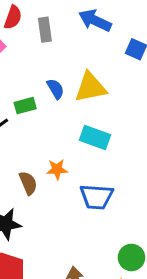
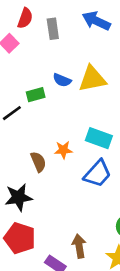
blue semicircle: (55, 89) -> (62, 80), turned 144
cyan rectangle: (95, 137) -> (99, 138), moved
blue trapezoid: (97, 197) -> (98, 174), turned -52

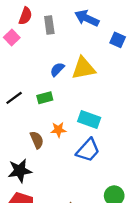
blue semicircle: (62, 80) -> (57, 69), turned 112
green rectangle: (36, 95) -> (45, 98), moved

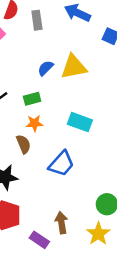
orange star: (58, 130) -> (34, 123), moved
blue trapezoid: (88, 150) -> (61, 164), moved

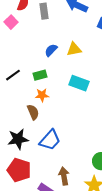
yellow triangle: (74, 67) -> (74, 49), size x0.7
cyan rectangle: (80, 122) -> (79, 83), moved
blue trapezoid: (61, 164) -> (50, 140), moved

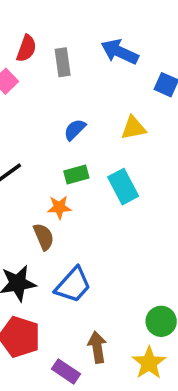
yellow triangle: (74, 49) -> (133, 128), moved
green rectangle: (40, 75) -> (76, 174), moved
cyan rectangle: (79, 83) -> (123, 187), turned 42

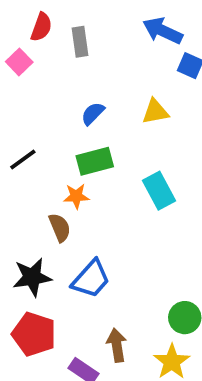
blue arrow: (120, 52) -> (163, 31), moved
green rectangle: (76, 174) -> (95, 161), size x1.4
cyan rectangle: (123, 187) -> (159, 191), moved

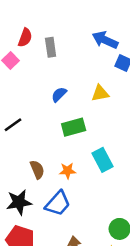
green rectangle: (95, 161) -> (74, 127), moved
cyan rectangle: (159, 191) -> (103, 160), moved
orange star: (76, 196) -> (67, 171), moved

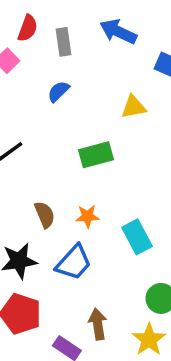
blue arrow: (105, 40) -> (118, 32), moved
blue semicircle: (59, 94) -> (58, 91), moved
cyan rectangle: (103, 160) -> (137, 237), moved

